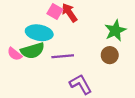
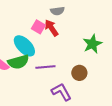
cyan ellipse: (39, 33) -> (24, 46), turned 35
brown circle: (110, 55) -> (79, 73), moved

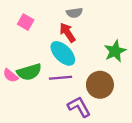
pink square: (38, 27) -> (26, 22), moved
cyan ellipse: (24, 46) -> (63, 53), moved
brown circle: (79, 73) -> (100, 85), size x1.5

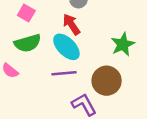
green semicircle: (29, 72) -> (28, 43), moved

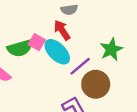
pink square: (26, 13) -> (37, 42), moved
purple line: (64, 73) -> (80, 66), moved, turned -35

